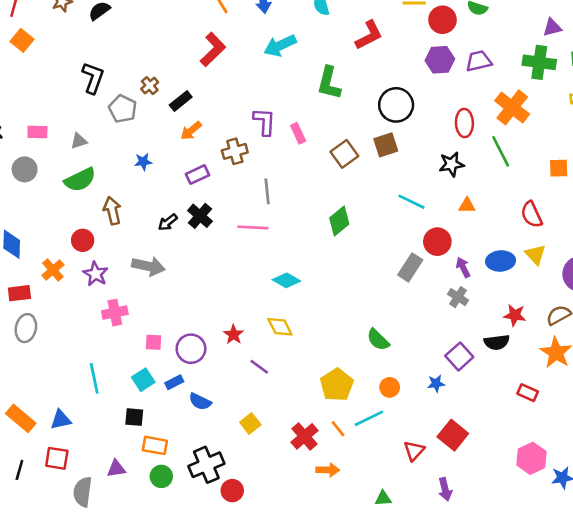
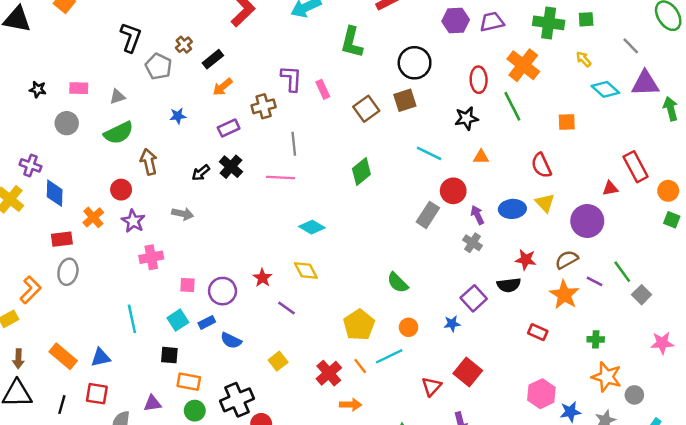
gray arrow: (148, 266) -> (183, 214), size x0.7

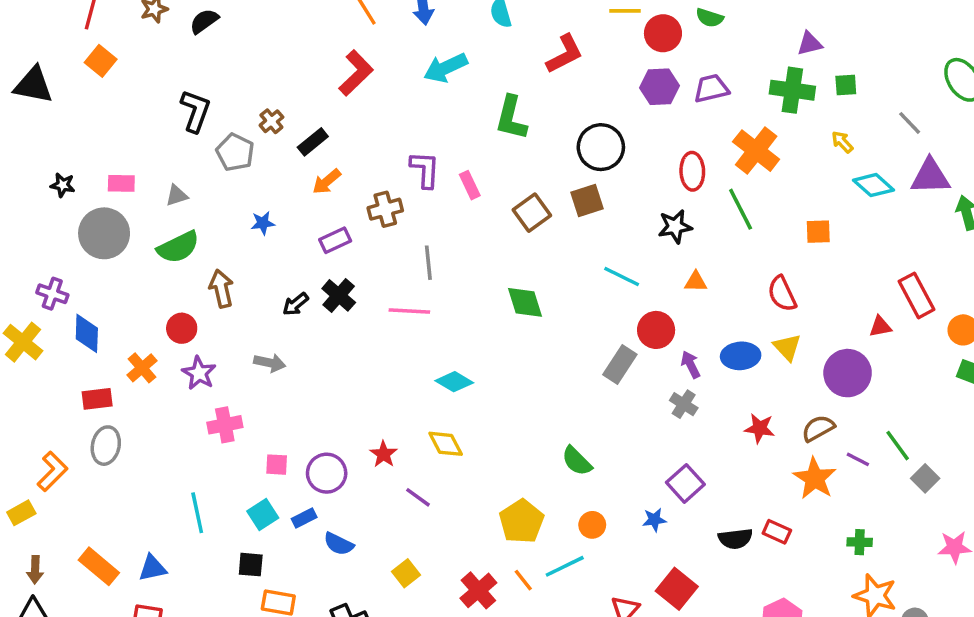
gray circle: (67, 123) -> (104, 233), size x1.5
green diamond: (361, 171) -> (525, 302), turned -68
black semicircle: (509, 285) -> (735, 539), moved

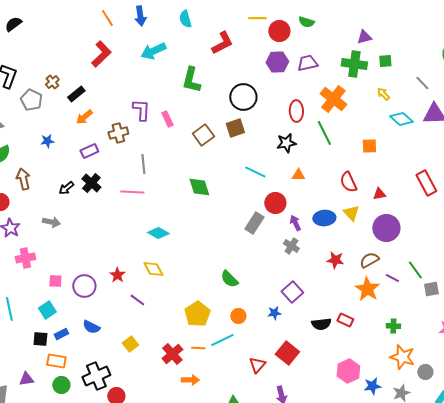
red triangle: (880, 327) -> (379, 194), moved
gray square: (925, 478) -> (431, 289), turned 35
blue rectangle: (304, 518) -> (61, 334), moved
orange line: (523, 580) -> (198, 348), turned -48

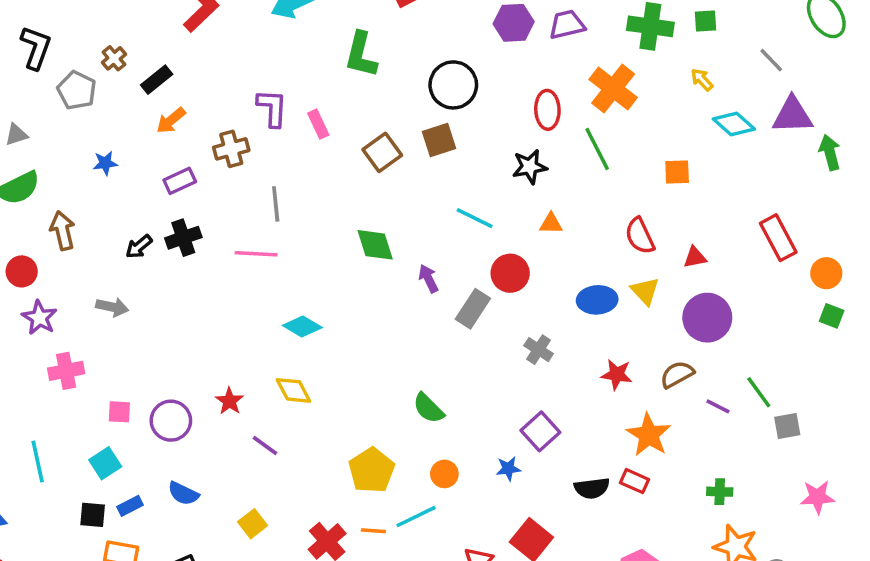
black cross: (91, 183) -> (183, 238), turned 30
purple arrow: (295, 223) -> (428, 279), moved
orange star: (367, 289) -> (649, 435), moved

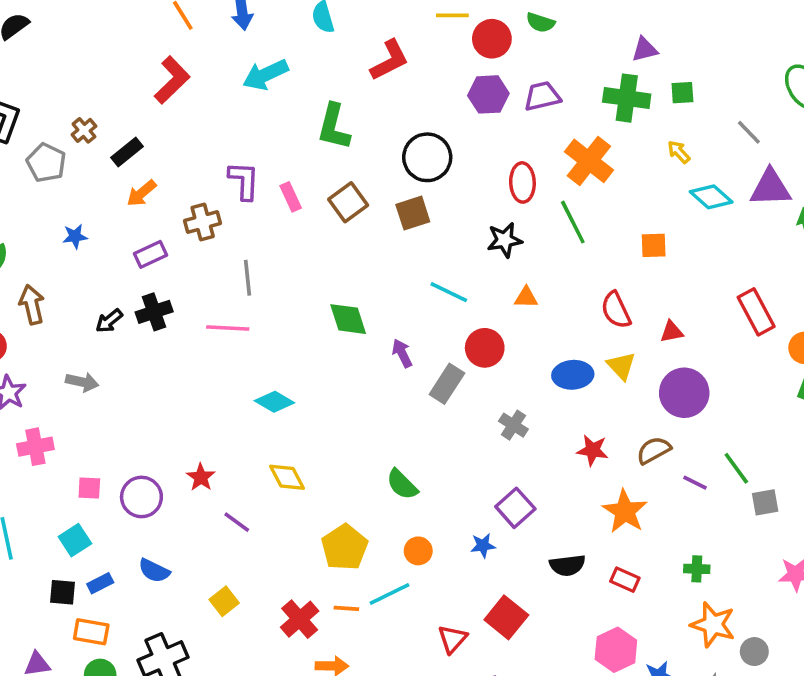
brown square: (382, 152) -> (348, 202), moved
yellow diamond: (293, 390) -> (287, 477), moved
red rectangle: (634, 481) -> (625, 580), moved

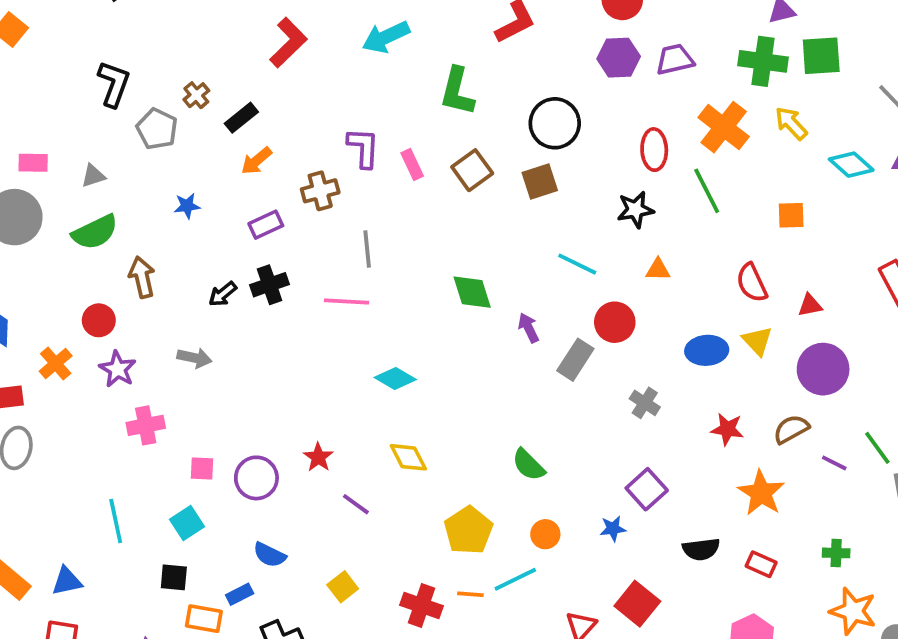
green square: (682, 93) -> (821, 56), size x1.6
yellow arrow: (679, 152) -> (791, 123), moved, size x1.4
blue rectangle: (100, 583) -> (240, 594), moved
red cross: (300, 619) -> (422, 606), turned -30

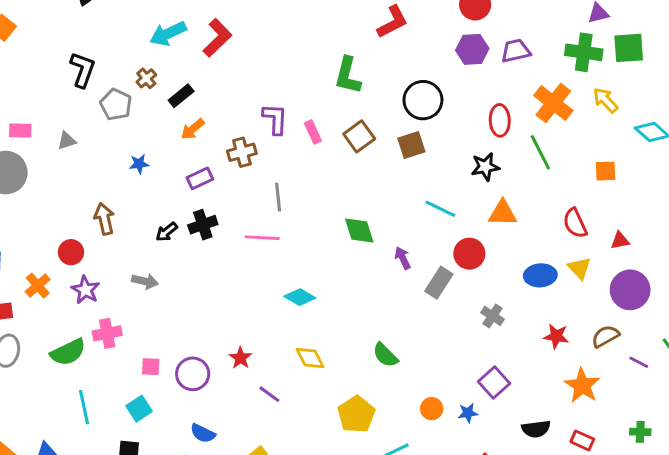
cyan arrow: (386, 37) -> (168, 33), moved
green semicircle: (95, 232) -> (68, 352), moved
orange triangle: (658, 270) -> (503, 213), size x1.5
green semicircle: (528, 465) -> (385, 355), moved
orange circle: (545, 534) -> (432, 409), moved

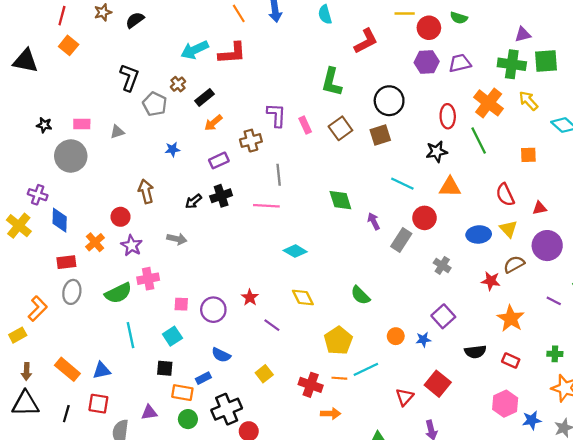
red L-shape: (217, 38) -> (232, 53), turned 40
brown semicircle: (605, 336) -> (514, 264), moved

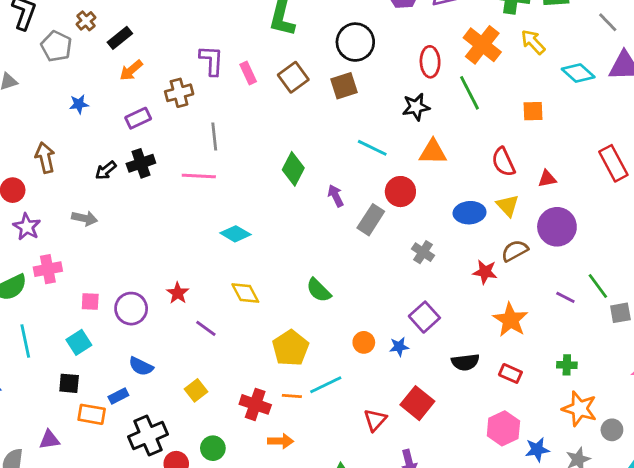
green diamond: (340, 200) -> (293, 169), turned 45
green circle: (188, 419) -> (213, 448), moved

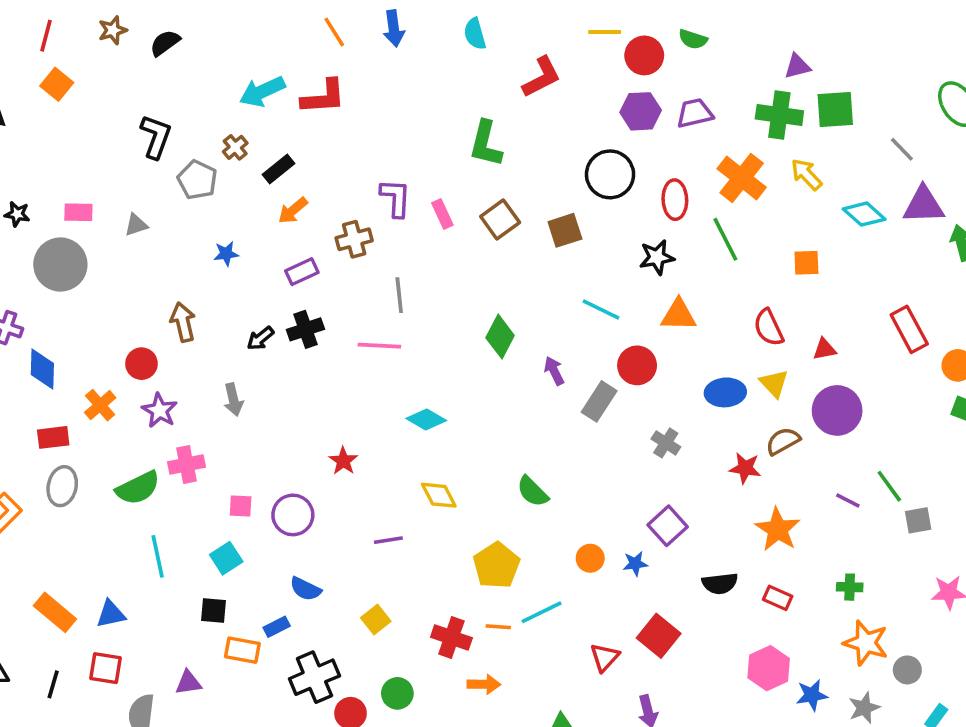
black circle: (355, 42) -> (610, 174), moved
gray arrow: (85, 218) -> (233, 400), turned 65
red star: (178, 293) -> (343, 461), moved
purple line: (206, 328) -> (388, 540), turned -45

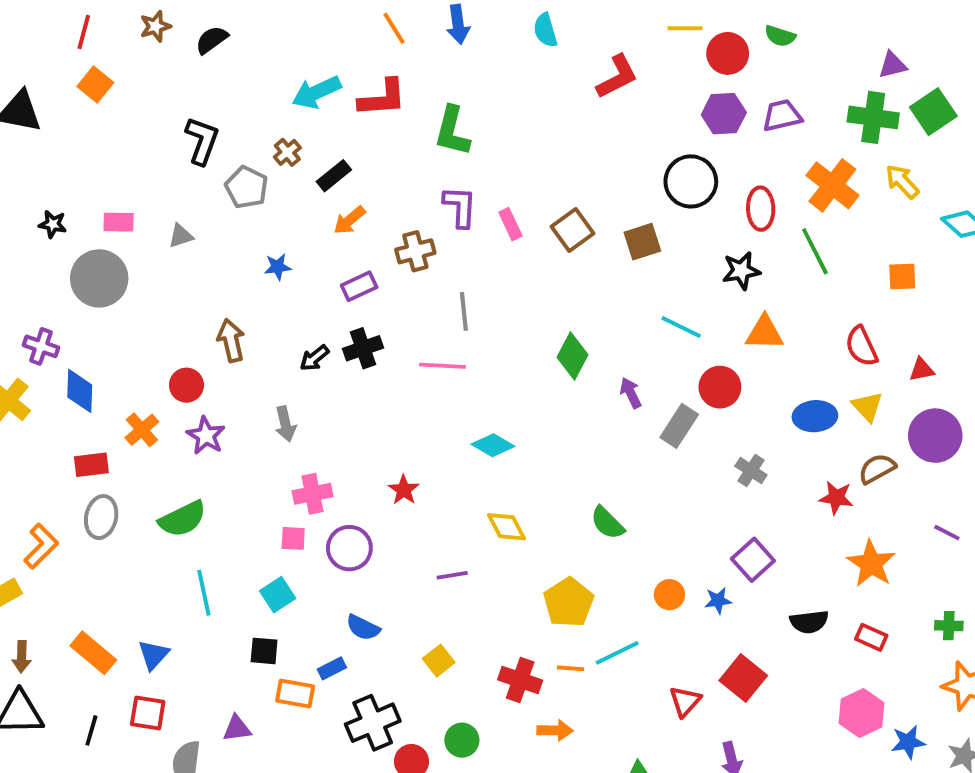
green square: (835, 110) -> (933, 112), turned -30
green L-shape: (486, 144) -> (452, 131), moved
pink cross: (187, 465) -> (313, 494), moved
blue triangle: (111, 614) -> (153, 655), turned -36

